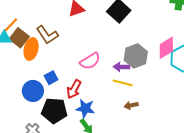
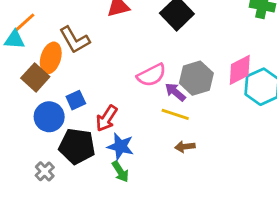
brown square: (19, 38) -> (35, 77), moved
pink semicircle: (90, 61) -> (152, 75), moved
purple arrow: (121, 67) -> (175, 92), turned 35

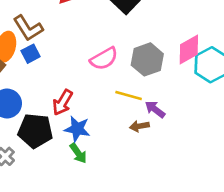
purple arrow: (175, 92) -> (155, 109), moved
blue square: (76, 100) -> (31, 54), moved

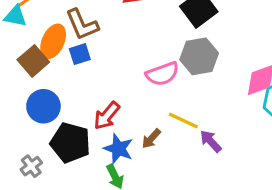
gray hexagon: (147, 59) -> (199, 56), moved
brown arrow: (139, 126) -> (151, 139), moved, turned -48

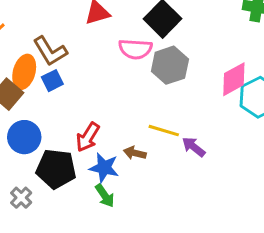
pink semicircle: (162, 74) -> (135, 49), moved, turned 32
brown arrow: (151, 139) -> (135, 153), turned 70

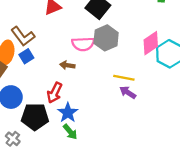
pink semicircle: (135, 49) -> (83, 44), moved
yellow line: (164, 131) -> (124, 78), moved
brown arrow: (135, 153) -> (67, 65), moved
blue star: (104, 168) -> (68, 113), turned 30

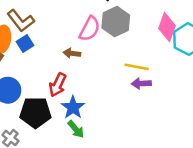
pink diamond: (151, 43) -> (167, 27), turned -35
pink semicircle: (83, 44) -> (90, 29), turned -60
purple arrow: (128, 92) -> (141, 83), turned -35

